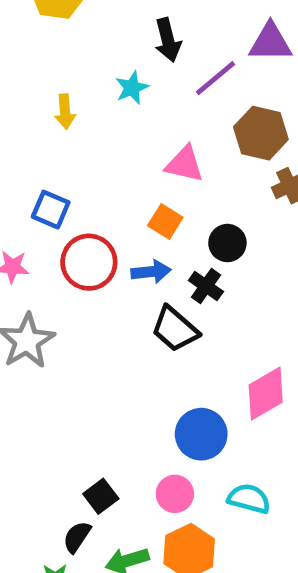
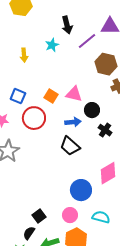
pink triangle: (184, 164) -> (74, 94), moved
orange square: (165, 222) -> (51, 96), moved
blue arrow: (151, 272) -> (73, 122), moved
black cross: (206, 286) -> (105, 130), moved

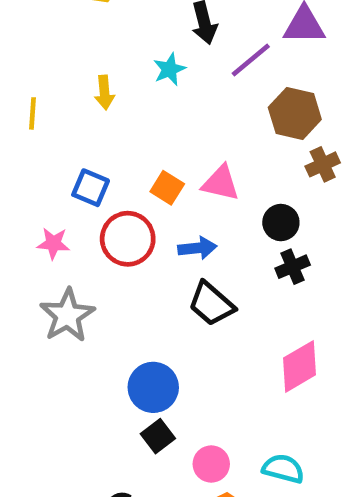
black circle: (92, 110) -> (281, 223), moved
blue arrow: (73, 122) -> (197, 248), moved
black cross: (105, 130) -> (293, 267), turned 32
blue circle: (81, 190) -> (153, 387), moved
black square: (39, 216) -> (158, 436), moved

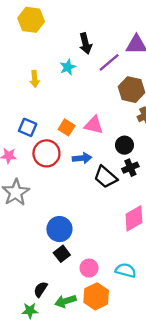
black trapezoid: (211, 304) -> (106, 177), moved

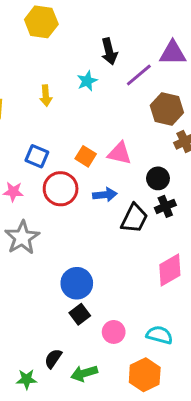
black trapezoid: (106, 177) -> (134, 218), turned -105
orange hexagon: (96, 296) -> (145, 375), moved
green star: (30, 311) -> (27, 379), moved

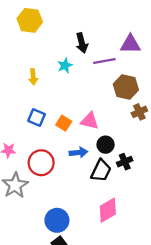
purple line: (139, 75) -> (104, 61), turned 30
blue square: (37, 156) -> (37, 118), moved
black circle: (158, 178) -> (106, 145), moved
red circle: (61, 189) -> (41, 163), moved
pink diamond: (170, 270) -> (108, 210), moved

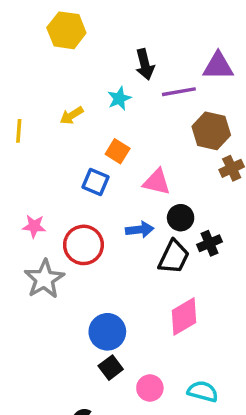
yellow arrow: (33, 77) -> (72, 115), turned 63
blue square: (37, 118) -> (95, 182), moved
orange square: (64, 123) -> (118, 151), moved

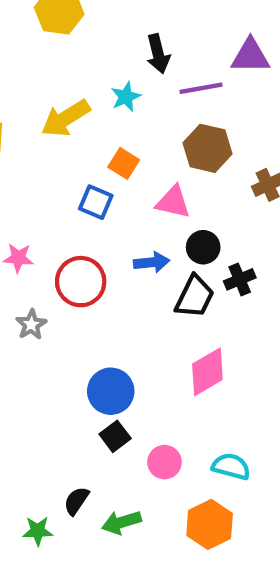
yellow arrow: (72, 115) -> (66, 118), size x1.6
brown hexagon: (211, 131) -> (207, 148), moved
gray star: (44, 279) -> (31, 325), size x0.6

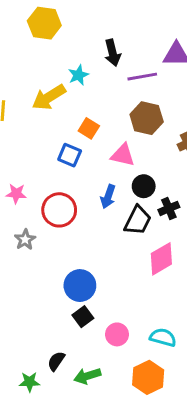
cyan star: (126, 97) -> (78, 75), moved
blue arrow: (152, 262) -> (108, 197), turned 115
pink diamond: (207, 372) -> (161, 259), moved

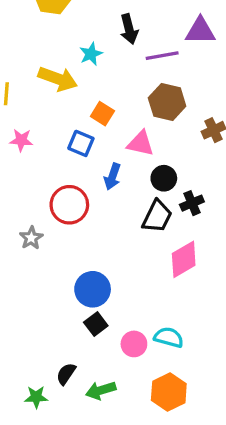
yellow arrow: (49, 97) -> (58, 79), turned -128
pink star: (16, 194) -> (21, 140), moved
blue arrow: (108, 197) -> (112, 177), moved
cyan semicircle: (163, 337) -> (169, 337), moved

